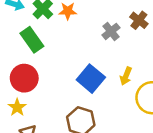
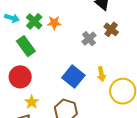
yellow arrow: (126, 76) -> (101, 74), turned -32
yellow star: (17, 107) -> (32, 102), moved

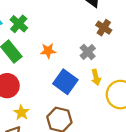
orange star: (54, 23) -> (48, 51), moved
gray cross: (89, 39) -> (88, 52), moved

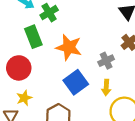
orange star: (48, 51) -> (69, 47), size x1.6

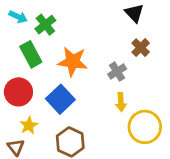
blue square: (76, 82) -> (60, 99), moved

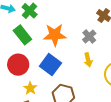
yellow arrow: (121, 102) -> (88, 60), moved

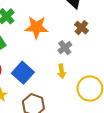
orange star: (55, 35) -> (36, 27), moved

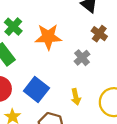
yellow arrow: (62, 71) -> (76, 97), moved

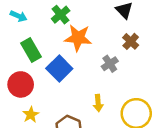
green cross: (13, 27) -> (61, 15), moved
blue square: (36, 90) -> (59, 69), moved

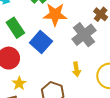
gray cross: (110, 64) -> (84, 35), size x1.6

